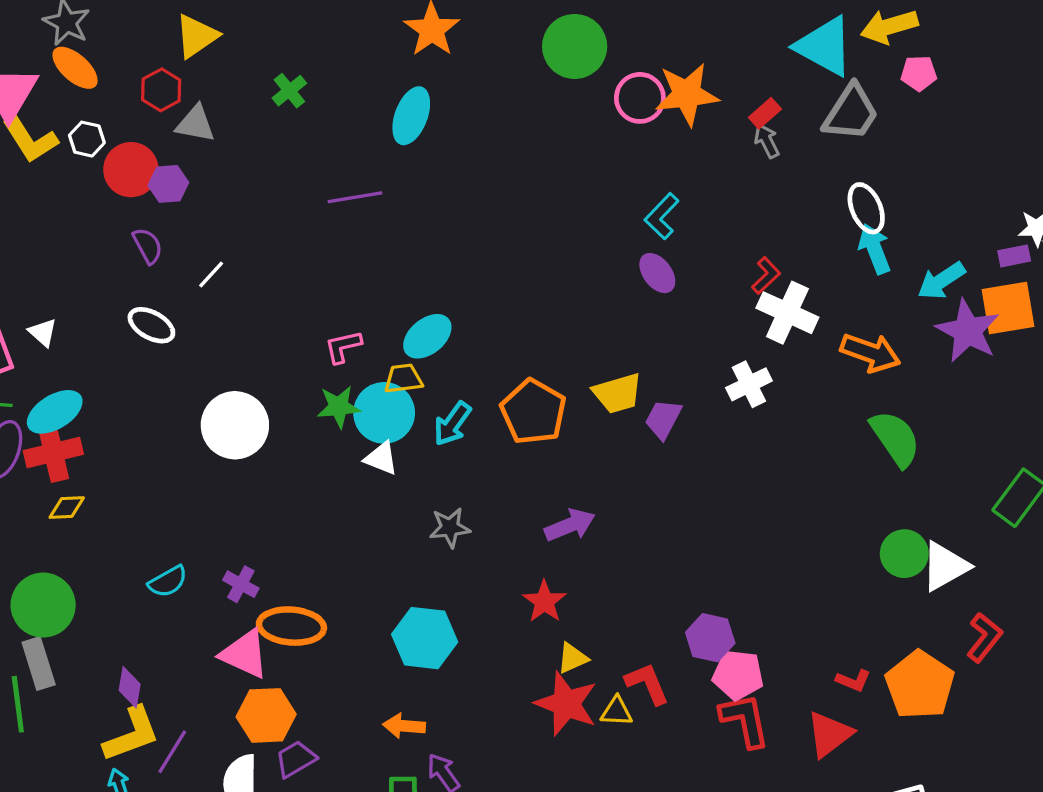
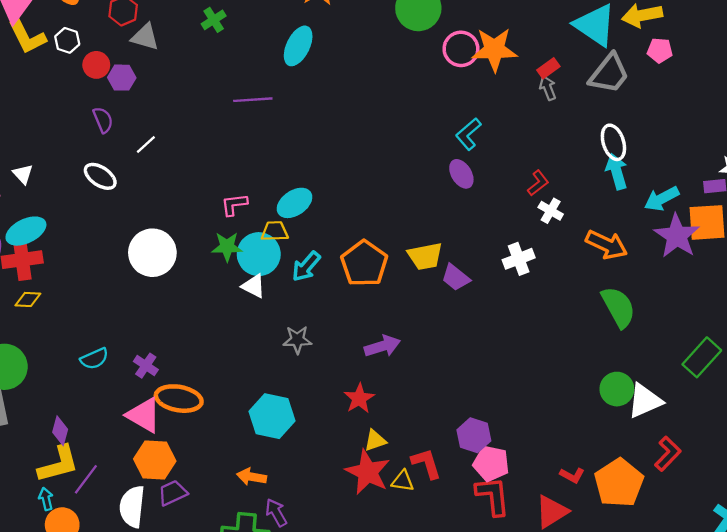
red circle: (131, 170) -> (96, 65), size x0.7
white cross: (787, 313) -> (551, 211), size x0.6
purple trapezoid: (663, 419) -> (456, 277), turned -84

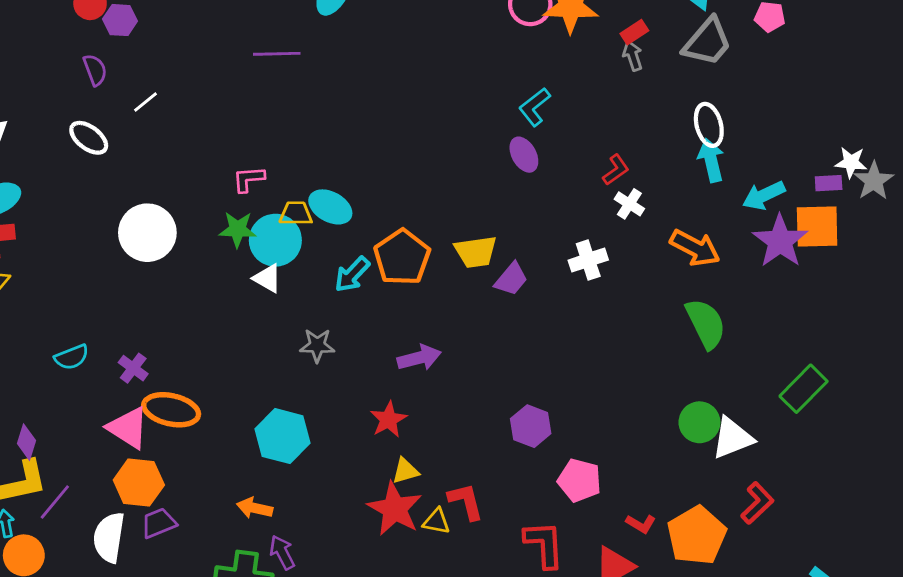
cyan ellipse: (295, 203) -> (330, 207), moved, turned 60
cyan arrow: (306, 266) -> (352, 274), moved
purple trapezoid: (456, 277) -> (511, 279), turned -92
purple hexagon: (474, 435) -> (531, 426), moved
pink pentagon: (491, 463) -> (579, 480), moved

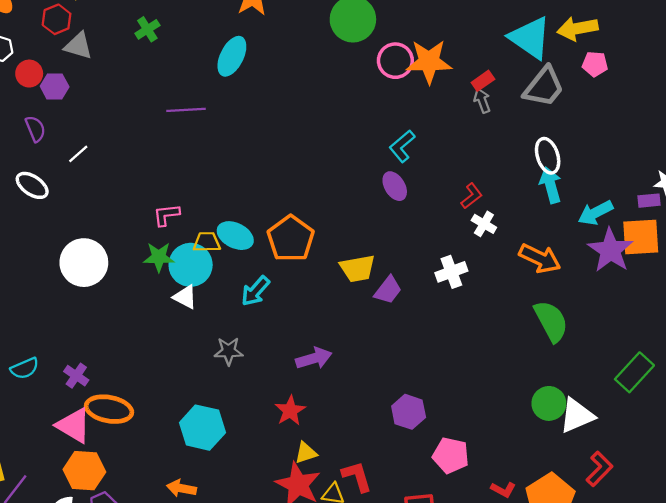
orange pentagon: (402, 257) -> (291, 239), moved

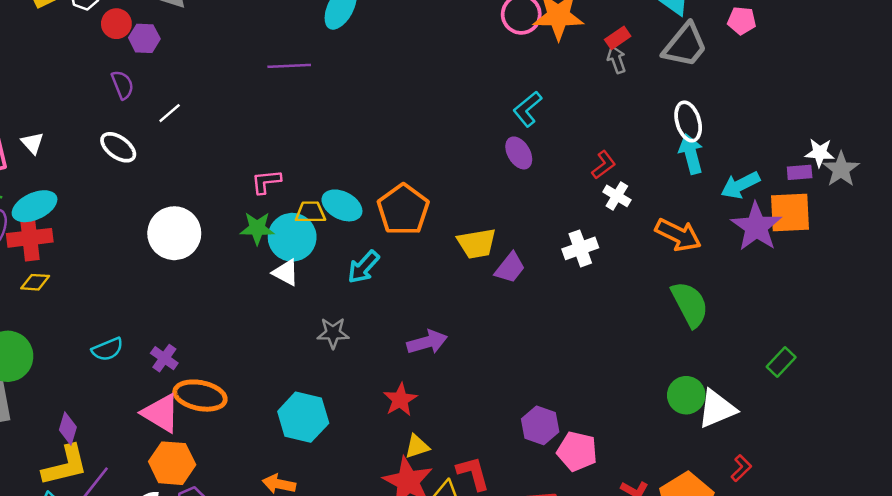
green rectangle: (634, 372) -> (781, 362), size x0.7
purple hexagon: (409, 412) -> (540, 425), moved
red L-shape: (599, 469) -> (741, 468), size x0.7

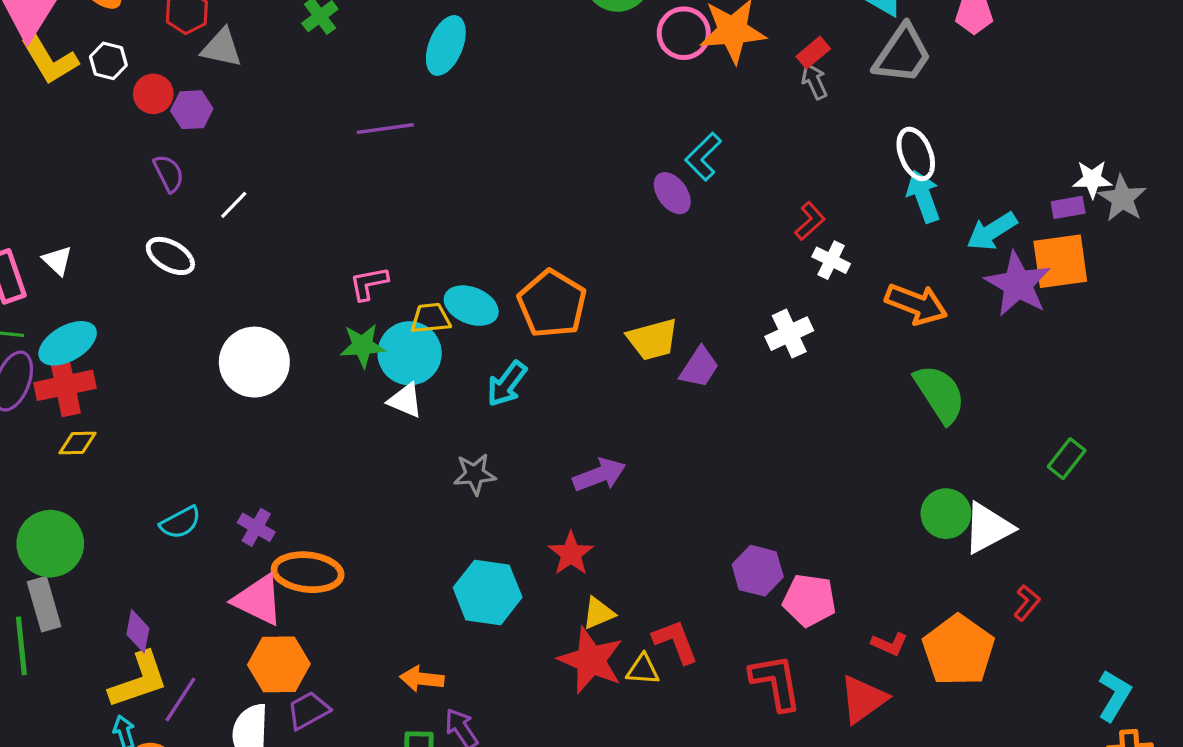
purple ellipse: (519, 153) -> (672, 193), moved
cyan hexagon: (303, 417) -> (488, 592), moved

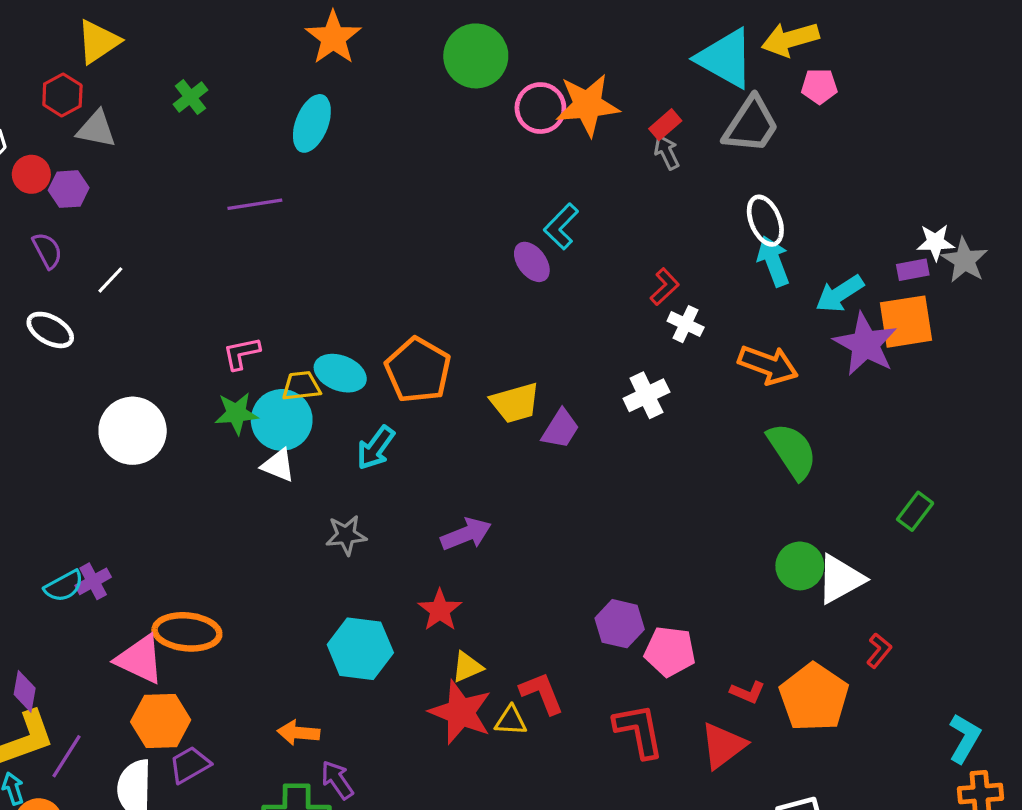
purple cross: (256, 527) -> (93, 581), moved, turned 32

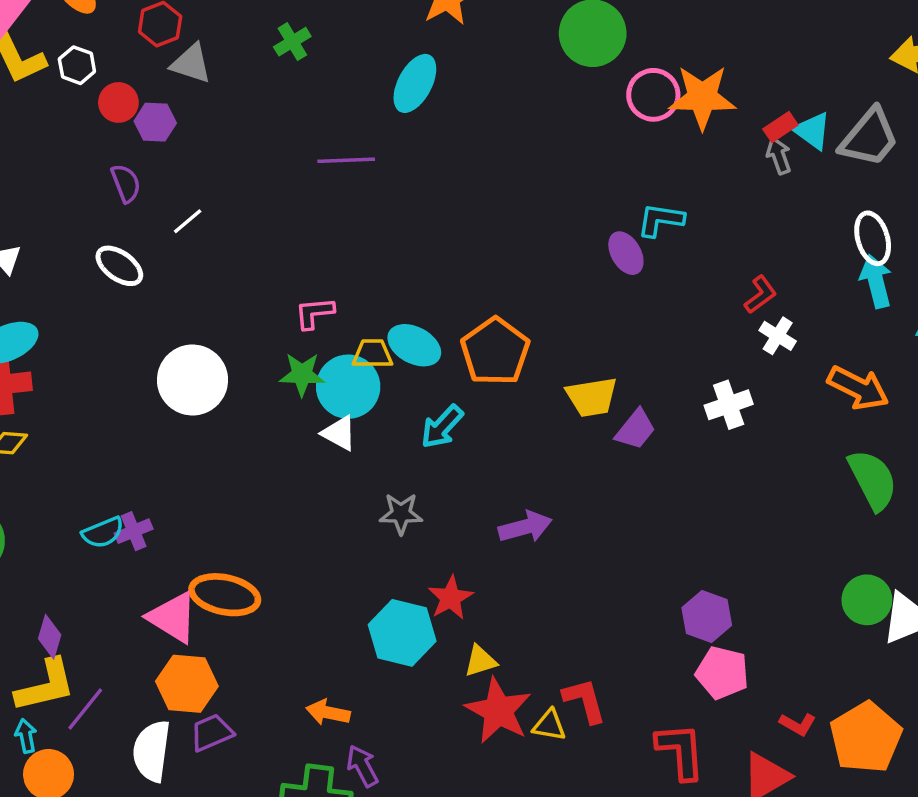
cyan triangle: (725, 58) -> (812, 131), moved, size x0.6
cyan L-shape: (561, 226) -> (661, 220), turned 48
red star: (440, 610) -> (451, 598), moved
purple hexagon: (620, 624) -> (707, 616), moved
yellow triangle: (467, 667) -> (480, 661), moved

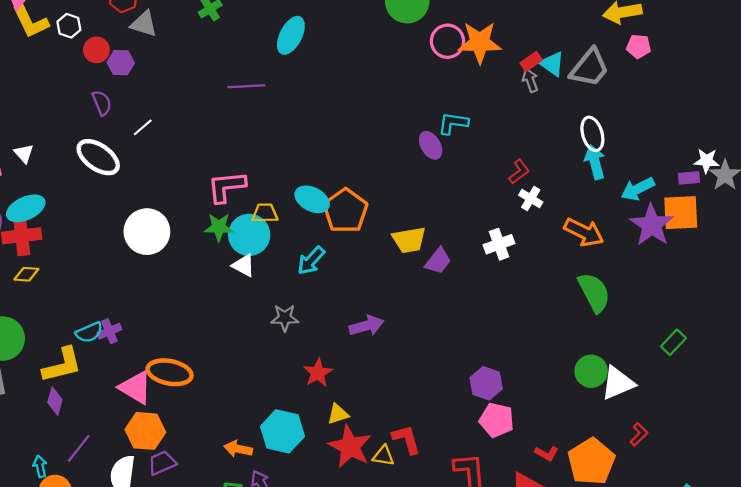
white ellipse: (119, 266) -> (98, 157), size x1.4
pink L-shape: (314, 313) -> (227, 187), size x1.5
cyan ellipse: (414, 345) -> (312, 199), moved
cyan hexagon: (402, 633) -> (282, 431), moved
yellow L-shape: (46, 686) -> (62, 365), moved

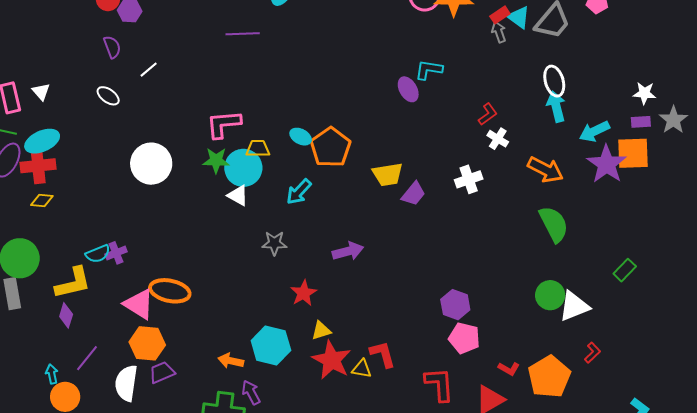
white ellipse: (98, 157) -> (108, 96), size x0.6
white star: (707, 161) -> (644, 93), moved
cyan ellipse: (312, 199) -> (301, 137), size x0.7

